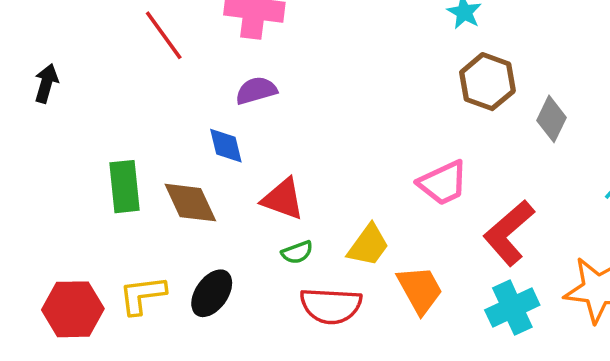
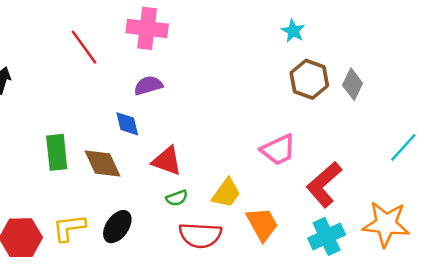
gray diamond: (551, 119) -> (353, 84), moved

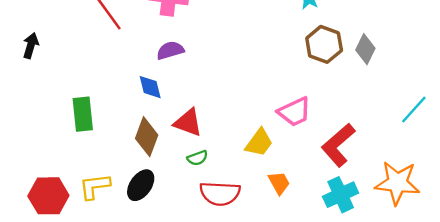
brown diamond: (102, 163) -> (147, 137), moved, turned 45
yellow trapezoid: (226, 193) -> (259, 143), moved
orange trapezoid: (262, 224) -> (279, 183), size x0.7

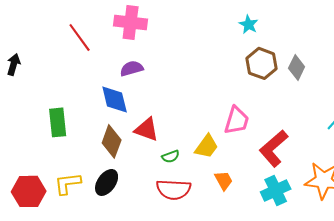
blue diamond: (150, 87) -> (115, 99), size x1.4
pink trapezoid: (294, 112) -> (237, 120), turned -48
green semicircle: (197, 158) -> (171, 156), moved

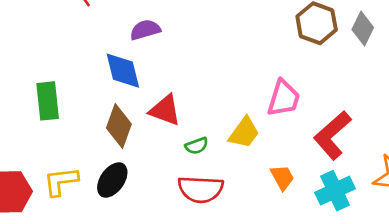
orange trapezoid: (224, 180) -> (282, 177), moved

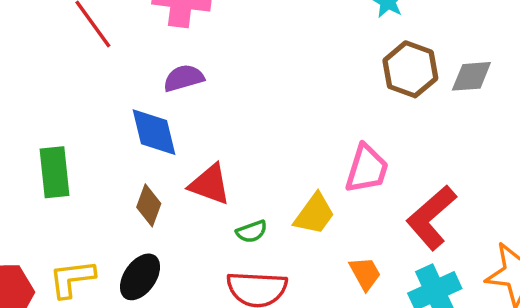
gray diamond: (363, 28) -> (471, 76), turned 60
brown diamond: (119, 126) -> (149, 205), size x0.7

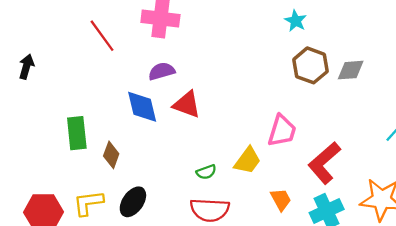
red triangle: (210, 184) -> (187, 104), moved
brown diamond: (149, 205) -> (111, 155), moved

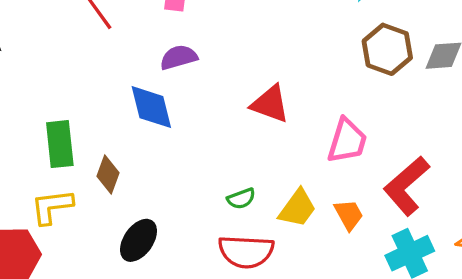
red triangle: (187, 104) -> (270, 104), moved
yellow trapezoid: (248, 161) -> (297, 208), moved
orange trapezoid: (281, 200) -> (349, 215), moved
yellow L-shape: (88, 203) -> (52, 207), moved

